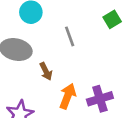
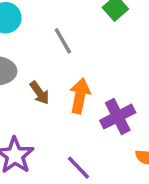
orange arrow: (68, 96) -> (80, 96), moved

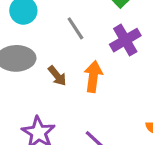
purple cross: (118, 117) -> (125, 40), moved

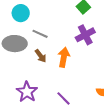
gray line: (75, 28) -> (40, 34), moved, turned -35

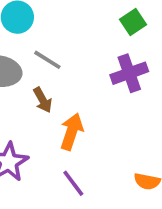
orange arrow: (64, 57) -> (72, 132), moved

